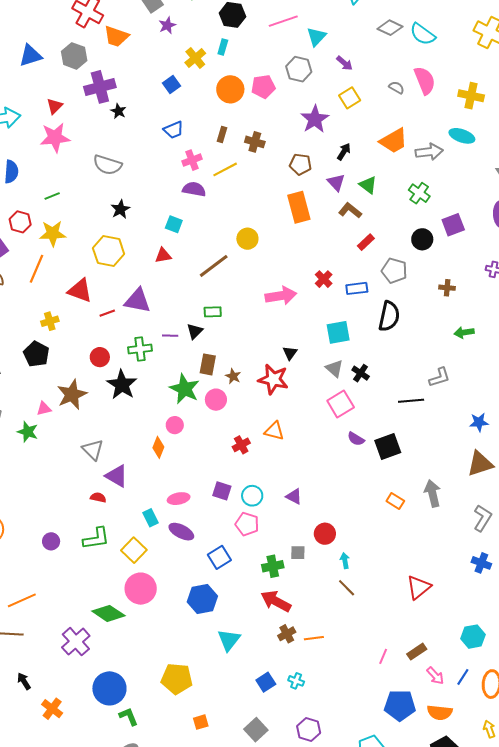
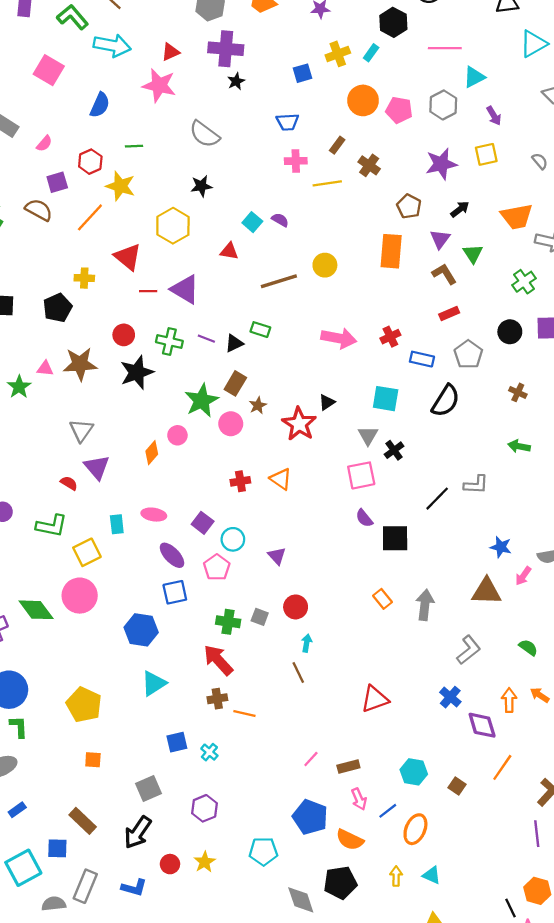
purple semicircle: (194, 189) -> (280, 220), moved, size x0.7
black line: (411, 401) -> (437, 499), turned -60
purple ellipse: (181, 532) -> (172, 555), moved

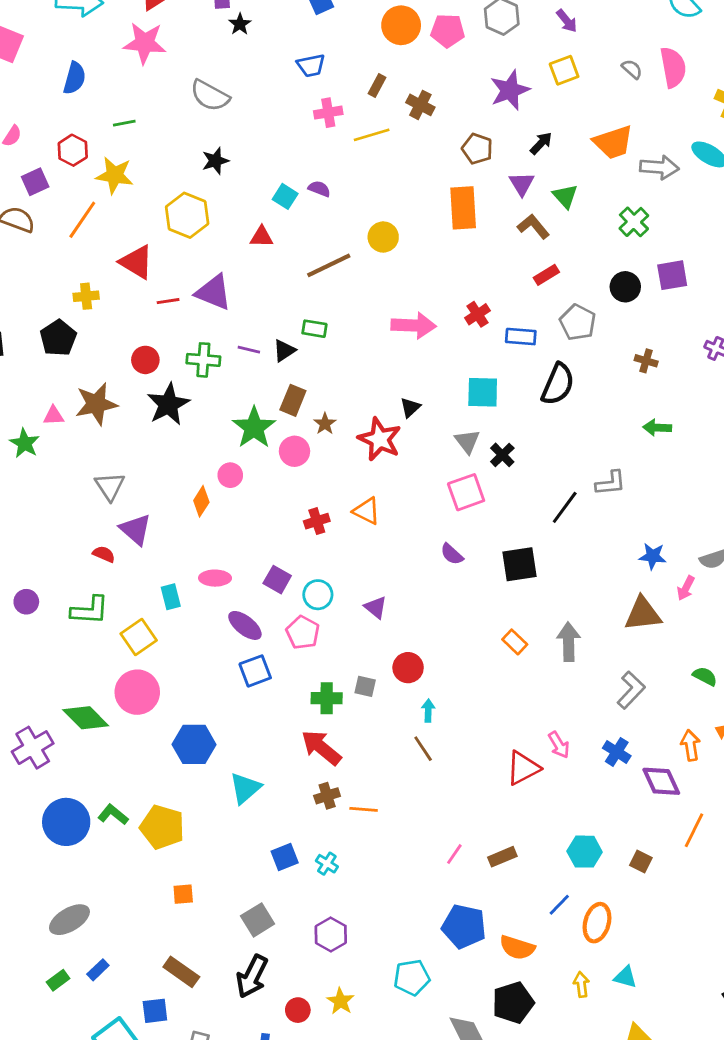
purple semicircle: (364, 518) -> (452, 554), moved
blue hexagon: (141, 630) -> (194, 744), moved
green L-shape: (19, 727) -> (113, 815), moved, turned -40
pink arrow: (359, 799) -> (559, 745), moved

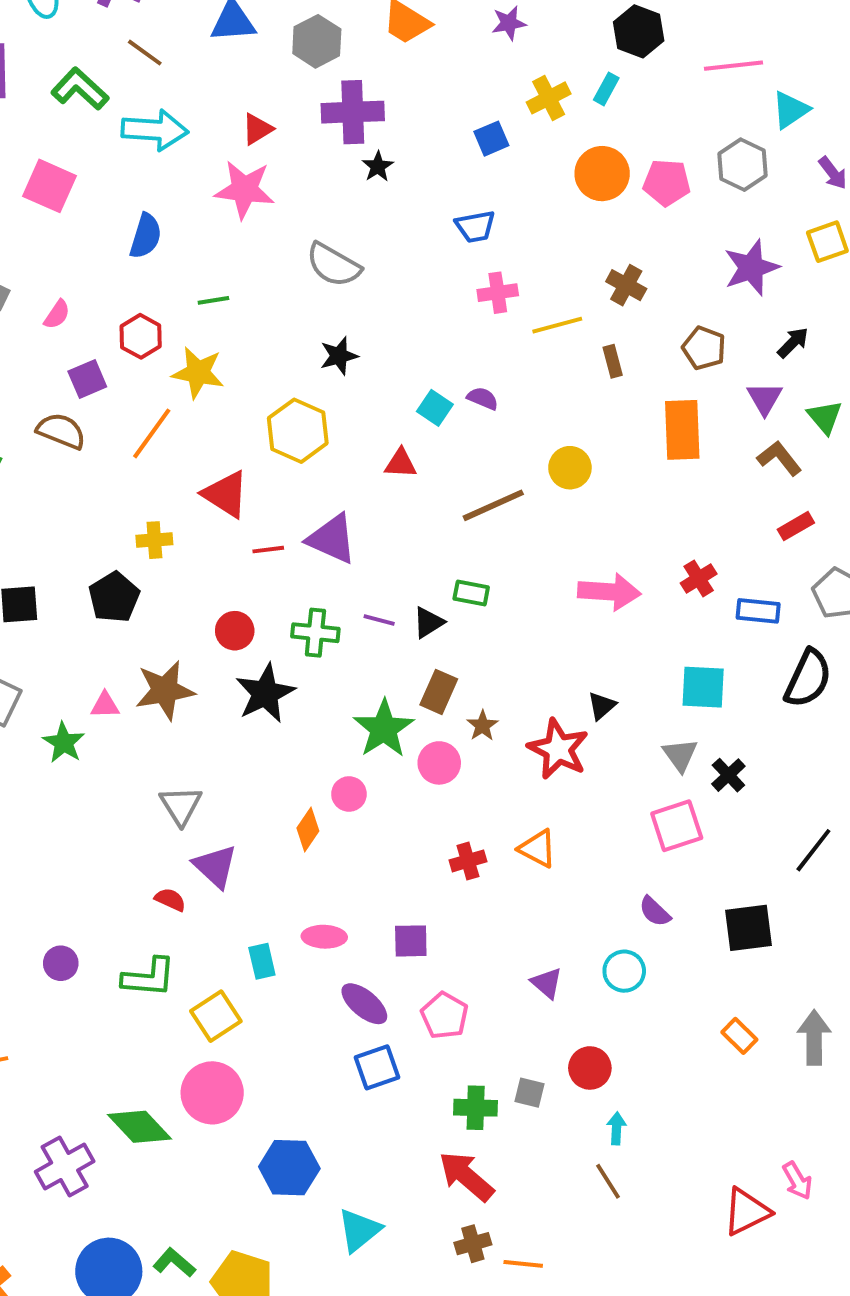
brown rectangle: (377, 85) -> (613, 361), moved, turned -45
purple square: (277, 580) -> (411, 941), turned -32
cyan circle: (318, 595) -> (624, 971), moved

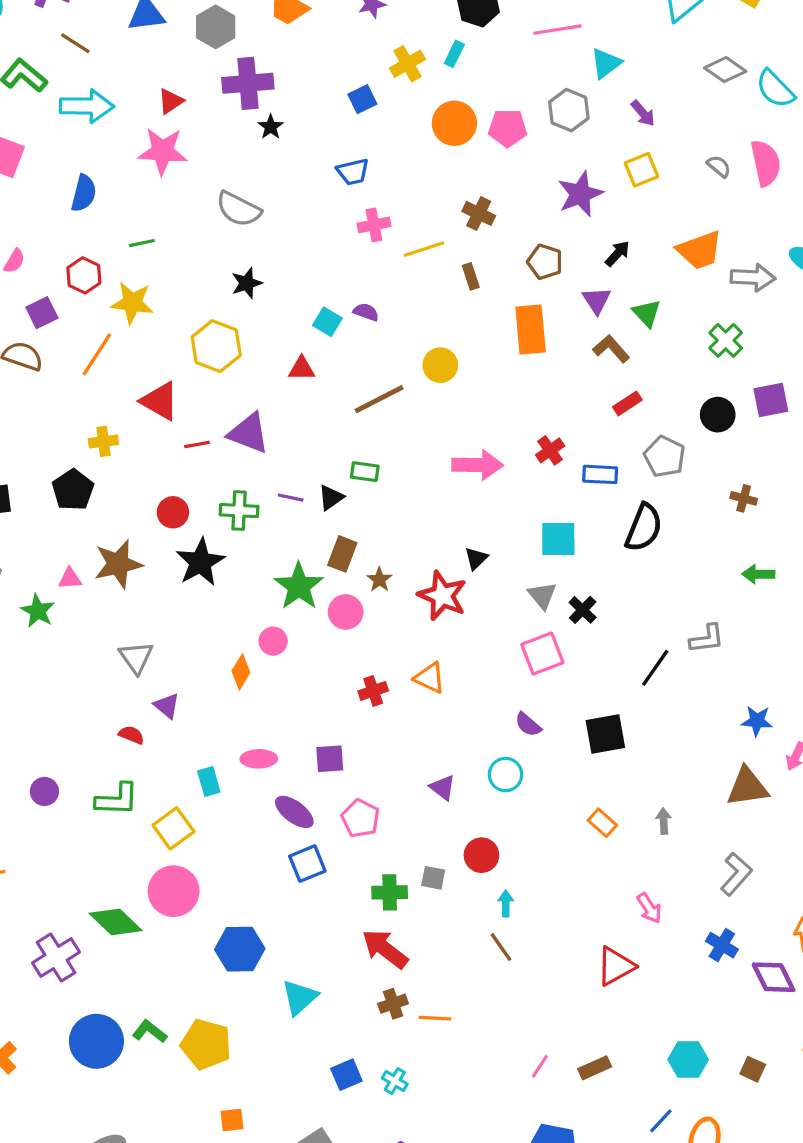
purple triangle: (215, 866) -> (167, 706), size x0.7
gray arrow: (814, 1038) -> (664, 821), size x0.6
pink arrow: (797, 1181) -> (649, 908), moved

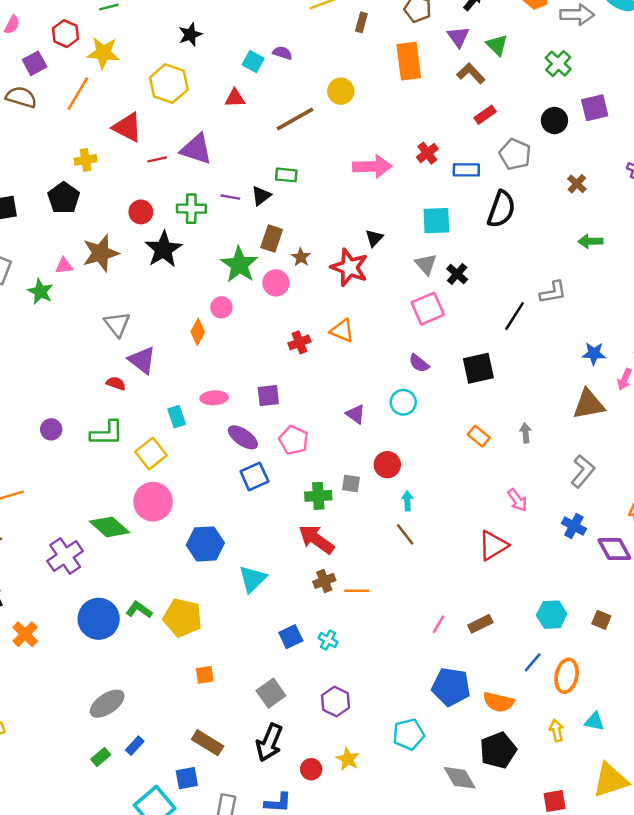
brown rectangle: (471, 276) -> (361, 22), turned 36
brown cross: (744, 498) -> (577, 184), turned 30
purple triangle: (167, 706) -> (142, 360), size x1.4

